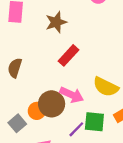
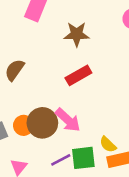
yellow semicircle: (106, 87) -> (108, 144), moved, size x0.6
green square: (94, 122) -> (83, 158), turned -30

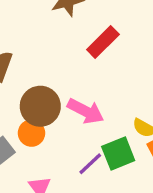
red rectangle: (78, 75) -> (103, 42), moved
brown circle: (42, 123) -> (40, 106), moved

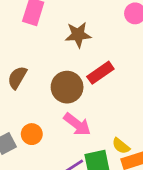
brown circle: (40, 106) -> (67, 87), moved

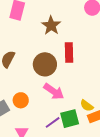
brown star: (78, 35) -> (51, 25), turned -30
red rectangle: (100, 73) -> (69, 53), turned -54

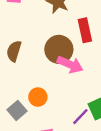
pink arrow: (54, 91) -> (70, 65), moved

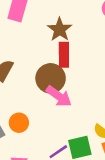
red rectangle: (85, 30) -> (64, 55), moved

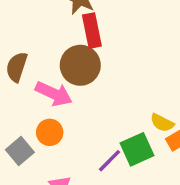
pink arrow: (59, 96) -> (54, 94), moved

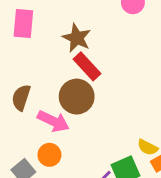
red rectangle: (92, 31) -> (87, 66), turned -32

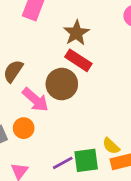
red rectangle: (87, 66) -> (78, 60), turned -30

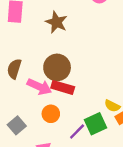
red rectangle: (78, 60) -> (63, 87), moved
orange circle: (24, 128) -> (51, 114), moved

